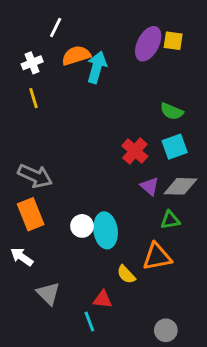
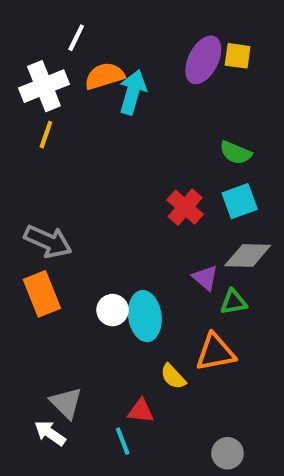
white cross: (32, 63) -> (44, 86), size x1.6
yellow line: (34, 98) -> (46, 135), turned 36
purple triangle: (150, 186) -> (205, 278), moved
white arrow: (22, 257) -> (50, 433), moved

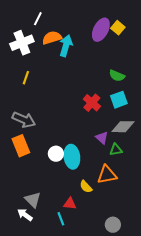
yellow square: (238, 56) -> (118, 28), turned 32
yellow line: (46, 135) -> (26, 78), moved

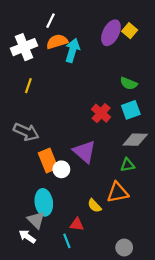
white line: (38, 19) -> (50, 21), moved
purple triangle: (102, 138) -> (85, 152), moved, size x1.6
orange rectangle: (21, 146) -> (48, 161), moved
cyan ellipse: (72, 157) -> (44, 202), moved

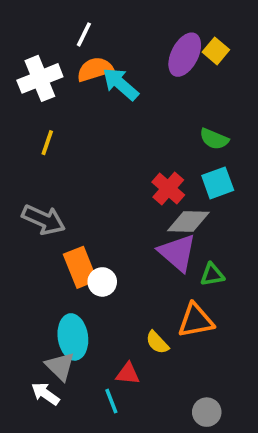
cyan arrow: (72, 50) -> (121, 84), turned -65
gray diamond: (135, 140) -> (188, 221), moved
purple triangle: (85, 152) -> (177, 253), moved

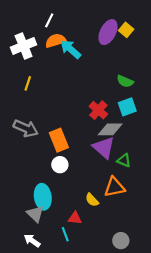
orange rectangle: (80, 267) -> (59, 140), moved
green triangle: (212, 275) -> (124, 160), turned 32
white arrow: (45, 394) -> (32, 241), moved

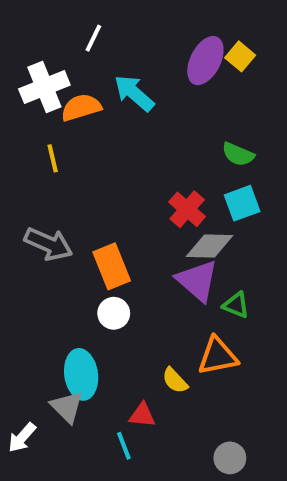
orange semicircle: (56, 41) -> (81, 107), moved
yellow line: (28, 83) -> (53, 158), turned -32
white arrow: (32, 241) -> (22, 438), moved, turned -84

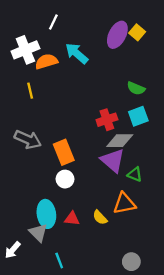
red cross: (187, 209) -> (107, 120), turned 30
red triangle: (142, 415) -> (72, 219), moved
cyan line: (124, 446) -> (59, 260), moved

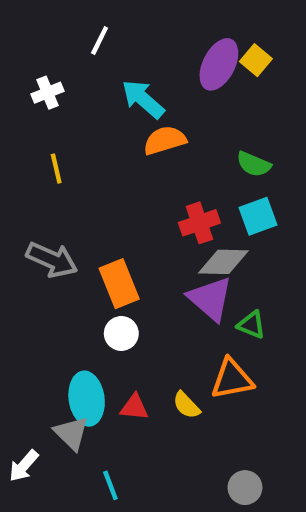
white cross: (25, 50) -> (48, 93), size x0.6
orange semicircle: (46, 62) -> (165, 140), moved

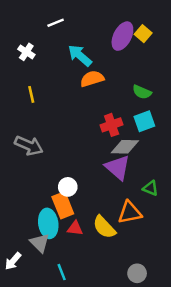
white line: (100, 41) -> (56, 23), turned 42
white cross: (48, 93) -> (26, 52), turned -35
orange rectangle: (119, 284) -> (63, 205), moved
green triangle: (251, 325) -> (150, 188), moved
yellow semicircle: (186, 405) -> (104, 227), size x1.5

